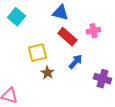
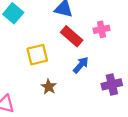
brown star: (47, 73) -> (49, 87), moved
purple cross: (102, 79) -> (112, 84), turned -30

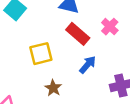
pink cross: (101, 29) -> (110, 27), turned -35

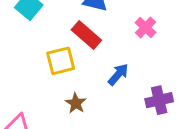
red rectangle: (78, 34) -> (86, 35), moved

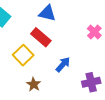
pink cross: (146, 27) -> (94, 32), moved
yellow square: (61, 61) -> (23, 55), turned -30

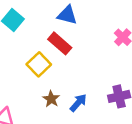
blue arrow: (63, 64) -> (78, 103), moved

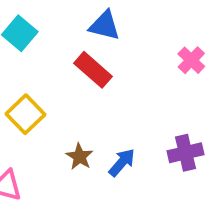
yellow square: (39, 64) -> (26, 114), moved

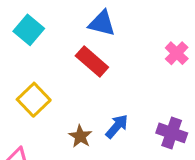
purple cross: (185, 153) -> (172, 133), turned 32
blue arrow: (122, 162) -> (117, 126), moved

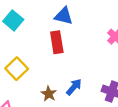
red rectangle: (92, 61) -> (57, 42), turned 40

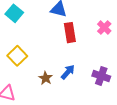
red rectangle: (57, 42) -> (70, 33), moved

